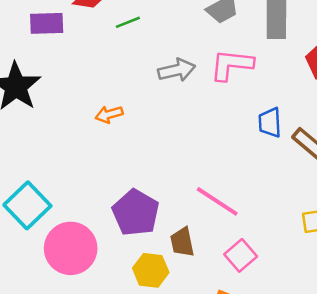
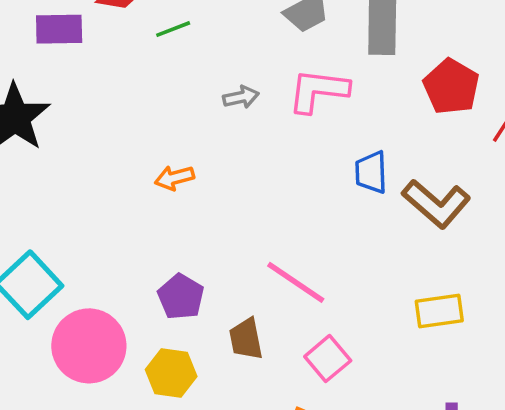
gray arrow: (177, 70) -> (241, 97), size x0.7
orange arrow: (109, 114) -> (174, 178), moved
purple pentagon: (136, 213) -> (181, 297), size x0.7
yellow hexagon: (151, 270) -> (171, 373), moved

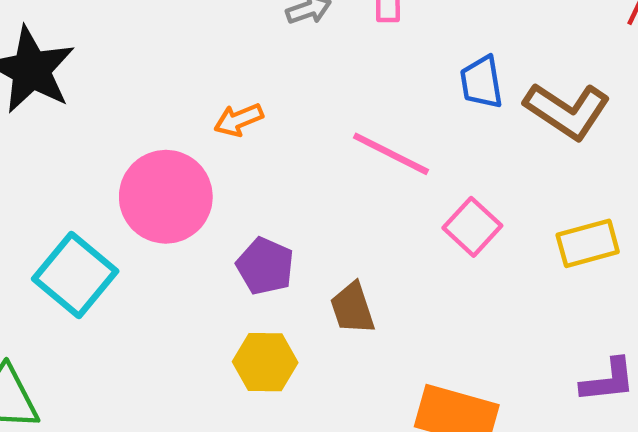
pink line: (296, 282) -> (391, 154), moved
pink circle: (89, 346) -> (166, 197), moved
pink square: (328, 359) -> (472, 227), moved

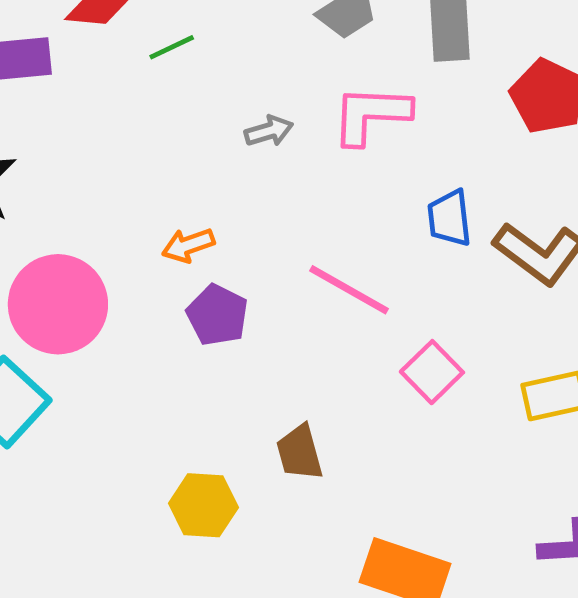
pink circle: (166, 197) -> (58, 304), moved
purple pentagon: (265, 266) -> (217, 315), moved

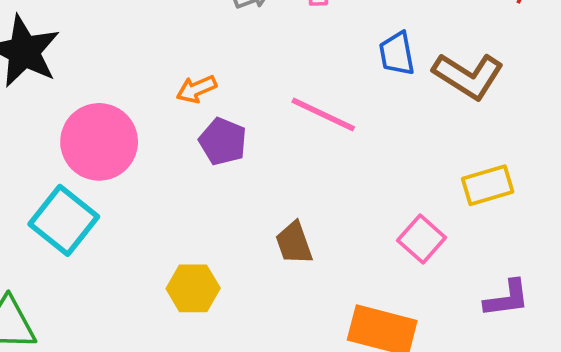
pink square: (432, 372) -> (422, 239), moved
yellow hexagon: (203, 505) -> (193, 288), moved

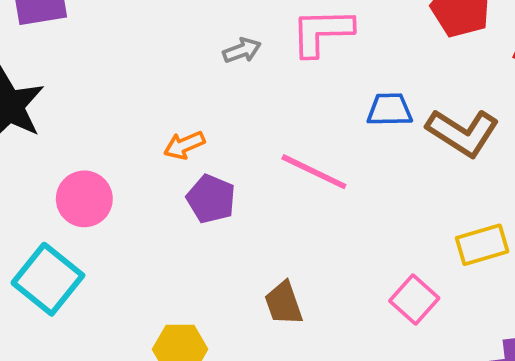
blue trapezoid: (397, 54) -> (390, 110), turned 99
pink circle: (99, 142) -> (84, 199), size x0.7

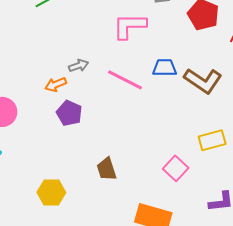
gray arrow: (242, 50) -> (79, 66), moved
pink line: (314, 172) -> (125, 80), moved

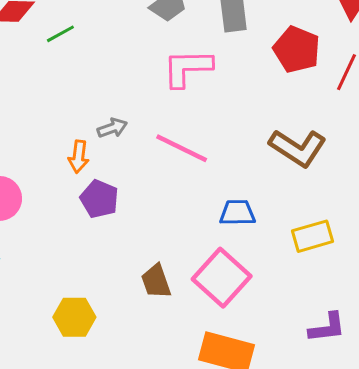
blue trapezoid: (165, 68) -> (237, 213), moved
orange arrow: (56, 84) -> (79, 157), turned -60
pink square: (176, 168) -> (222, 278), moved, size x1.5

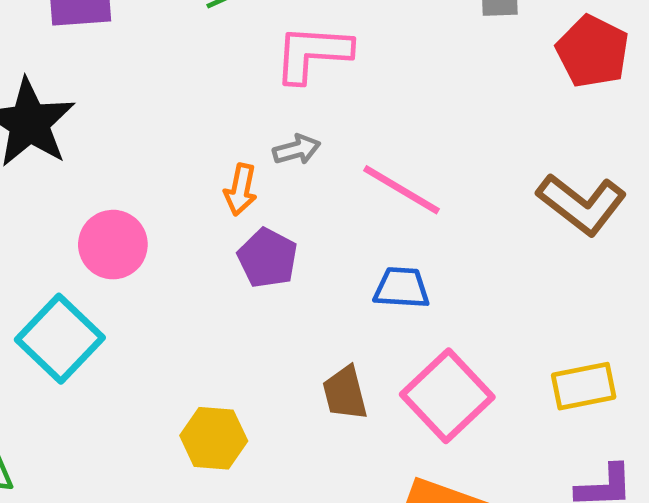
pink L-shape: (187, 68) -> (313, 53), moved
blue trapezoid: (237, 213) -> (402, 288), moved
yellow rectangle: (312, 236) -> (584, 386), moved

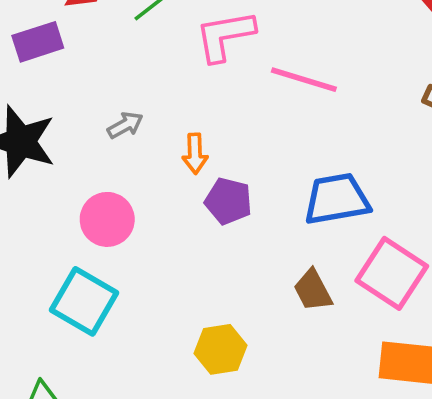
gray arrow: (297, 150) -> (125, 125), moved
pink line: (401, 190) -> (304, 80), moved
blue trapezoid: (402, 288) -> (337, 199), size x1.5

